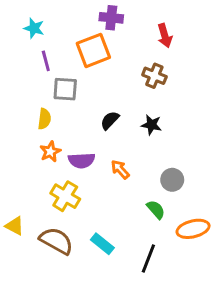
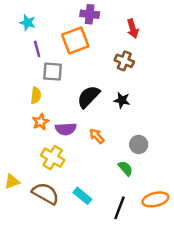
black semicircle: (110, 120) -> (88, 97), size x1.5
yellow triangle: (15, 226) -> (12, 182), turned -49
orange ellipse: (193, 229) -> (155, 199), moved

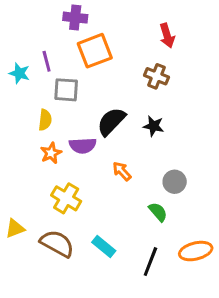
purple cross: (90, 14) -> (75, 18), moved
cyan star: (27, 23) -> (19, 73), moved
purple semicircle: (66, 129) -> (83, 146), moved

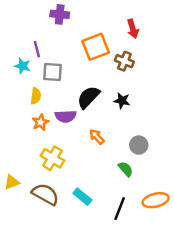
orange square: (95, 51) -> (96, 47), moved
cyan star: (19, 73) -> (23, 66), moved

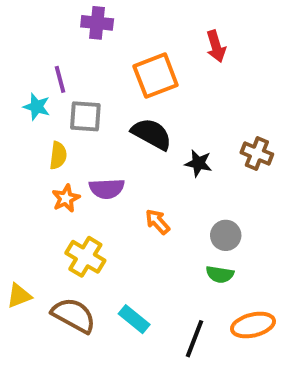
brown cross: (124, 61) -> (257, 153), moved
black semicircle: (88, 97) -> (152, 134), moved, turned 75
green semicircle: (126, 169) -> (220, 274), moved, turned 140

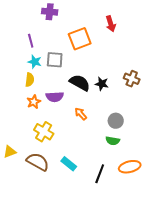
cyan star: (37, 107) -> (35, 62), moved
gray square: (85, 116) -> (55, 60), moved
black semicircle: (152, 134) -> (80, 83), moved

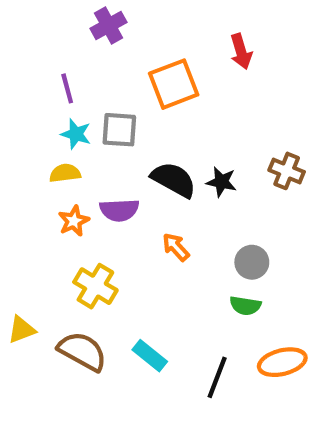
purple cross: (50, 12) -> (108, 25), turned -35
yellow semicircle: (30, 80) -> (65, 173), turned -104

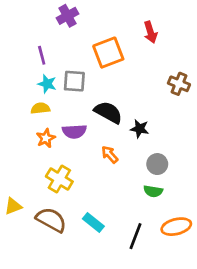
brown cross: (287, 171) -> (179, 84), moved
black star: (221, 182) -> (140, 129), moved

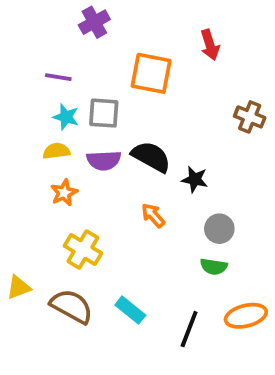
orange square: (108, 53) -> (151, 73), turned 32
purple line: (42, 55) -> (58, 77), turned -66
purple semicircle: (74, 131) -> (104, 160), moved

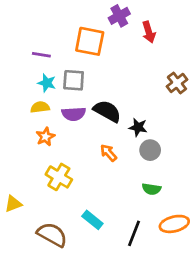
purple cross: (94, 22) -> (119, 16), moved
orange square: (151, 73) -> (90, 41), moved
brown cross: (250, 117) -> (177, 83), turned 30
gray circle: (219, 229) -> (150, 150), moved
brown semicircle: (72, 306) -> (52, 235), moved

